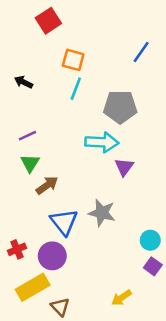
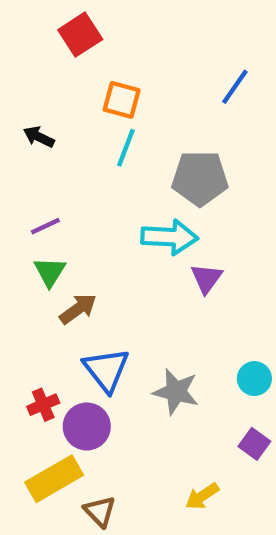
gray star: (102, 213) -> (176, 392), moved
cyan circle: (150, 240) -> (254, 379), moved
red cross: (17, 249) -> (43, 405), moved

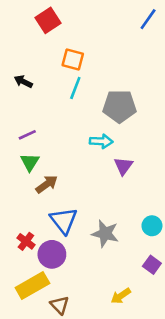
blue line: (235, 87) -> (148, 19), moved
cyan arrow: (169, 237) -> (101, 141), size x0.7
red cross: (43, 405) -> (26, 241), turned -30

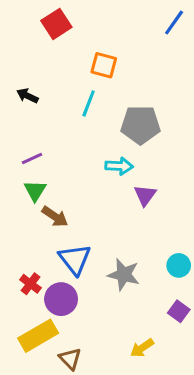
orange square: (73, 59) -> (104, 65), moved
brown arrow: (47, 184) -> (55, 217), turned 70

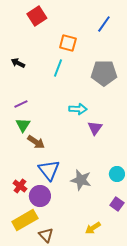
blue line: (174, 22) -> (104, 24), moved
gray pentagon: (140, 125) -> (104, 73), moved

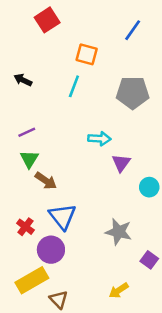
cyan circle: (117, 174) -> (149, 187), moved
gray star: (81, 180) -> (119, 232), moved
red cross: (20, 186) -> (25, 227), moved

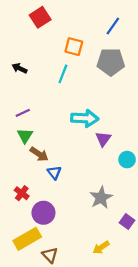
gray pentagon: (133, 93) -> (111, 62), moved
cyan arrow: (99, 139) -> (85, 118), size x1.4
blue triangle: (62, 216) -> (54, 173), moved, size x0.6
gray star: (119, 232) -> (101, 198), turned 30

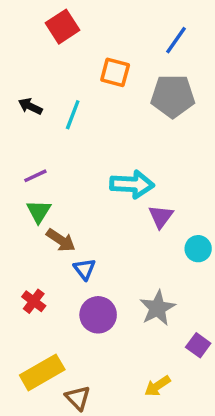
cyan line: (63, 74) -> (73, 115), moved
purple circle: (43, 213) -> (98, 315), moved

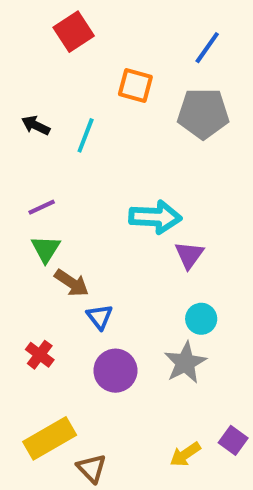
cyan circle: (198, 249) -> (201, 319), moved
purple square: (198, 345) -> (233, 440), moved

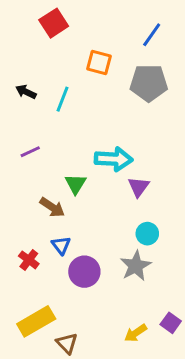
green triangle: (46, 249) -> (76, 184), moved
blue triangle: (100, 317) -> (61, 245), moved

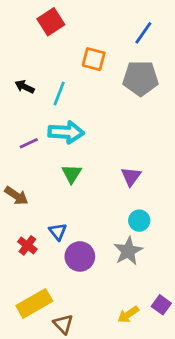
cyan arrow: (114, 159) -> (66, 132), moved
brown arrow: (52, 207) -> (16, 196), moved

